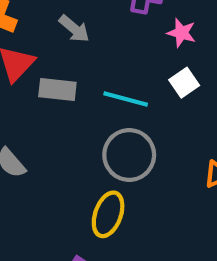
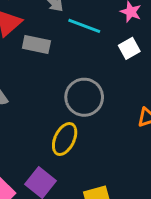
cyan line: (126, 99) -> (84, 26), moved

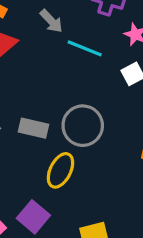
gray rectangle: (36, 44) -> (33, 128), moved

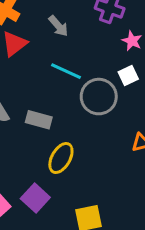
cyan line: (85, 48) -> (66, 71), moved
gray circle: (83, 126) -> (99, 97), moved

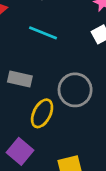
gray circle: (99, 97) -> (75, 90), moved

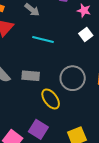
yellow ellipse: (42, 113) -> (51, 99), turned -55

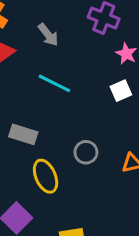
gray circle: (73, 78) -> (86, 152), size x0.6

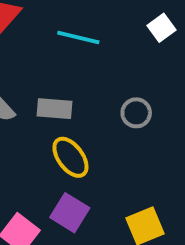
yellow ellipse: (46, 176) -> (70, 157), moved

